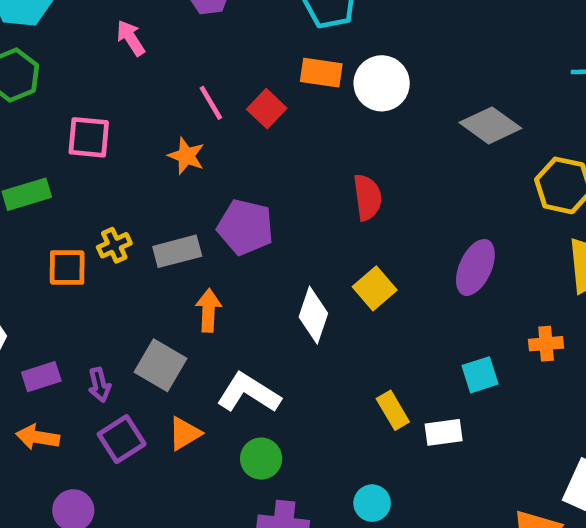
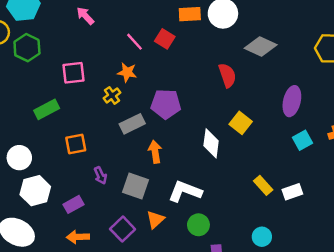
gray diamond: (490, 125) -> (261, 46), moved
yellow cross: (114, 245) -> (112, 95), moved
cyan square: (480, 375) -> (303, 140), moved
purple arrow: (99, 385) -> (100, 175), moved

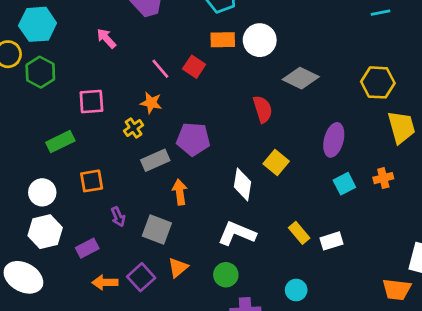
white circle: (19, 158) -> (42, 192), moved
white L-shape: (185, 191) -> (237, 233), moved
orange arrow: (78, 237) -> (105, 282), moved

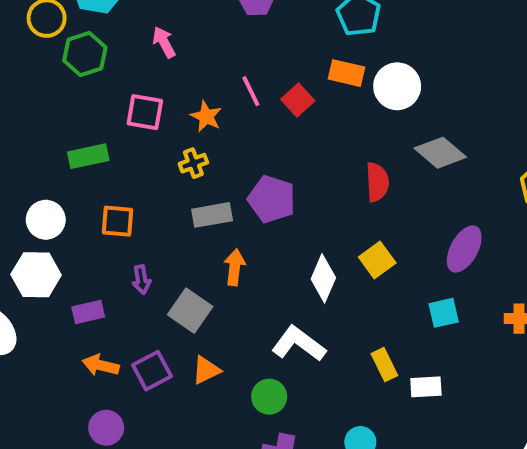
pink arrow: (106, 38) -> (164, 42), moved
orange star: (151, 103) -> (206, 116), moved
cyan square: (344, 184) -> (444, 313), moved

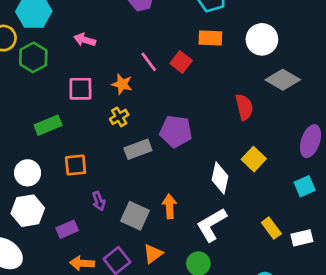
pink arrow: (164, 42) -> (85, 40), turned -35
white circle: (397, 86) -> (262, 39), moved
orange arrow: (235, 267) -> (170, 206), moved
white L-shape: (299, 344) -> (212, 225), turned -57

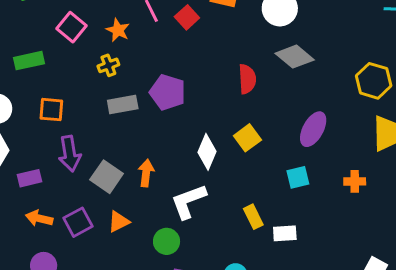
pink square: (80, 89) -> (71, 27), turned 30
purple arrow: (99, 201) -> (70, 154), size x1.6

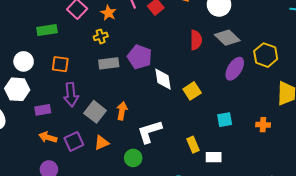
red semicircle: (247, 79) -> (196, 40), moved
yellow hexagon: (374, 81) -> (266, 55), moved
purple ellipse: (313, 129) -> (235, 69), moved
white diamond: (207, 152) -> (163, 79), moved, turned -35

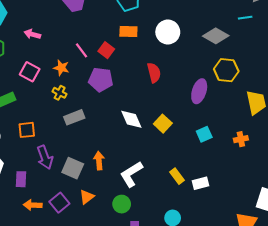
yellow cross: (101, 36) -> (60, 93), turned -32
gray diamond: (227, 38) -> (216, 36), moved
purple pentagon: (140, 57) -> (101, 80), moved
purple rectangle: (43, 110) -> (21, 179), turned -63
cyan square: (225, 120) -> (204, 134), moved

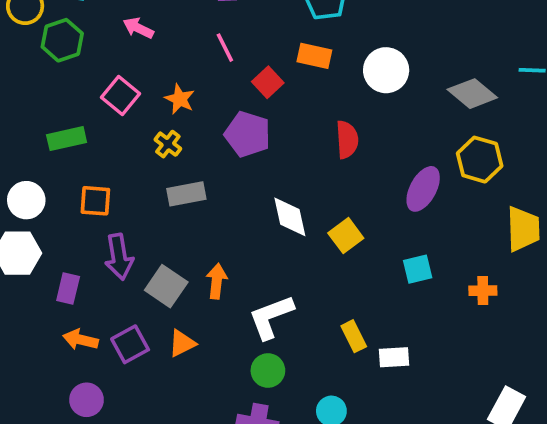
pink line: (81, 50) -> (225, 48), moved
green circle: (122, 204) -> (268, 370), moved

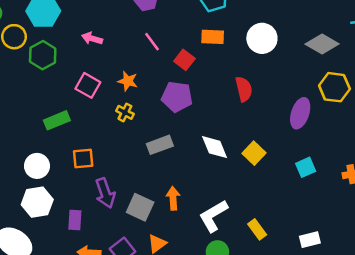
gray rectangle: (186, 194) -> (160, 145), moved
yellow rectangle: (354, 336) -> (257, 229), moved
white rectangle: (394, 357) -> (310, 240), moved

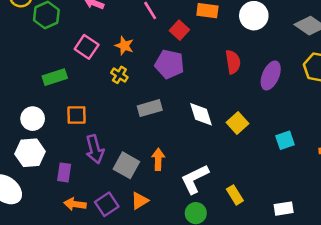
purple ellipse: (300, 113) -> (271, 76), moved

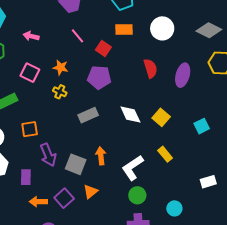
yellow rectangle: (235, 195) -> (165, 154), moved

